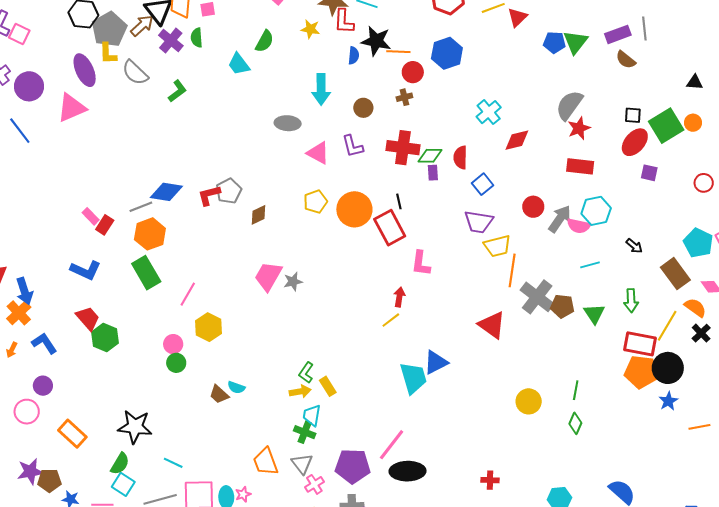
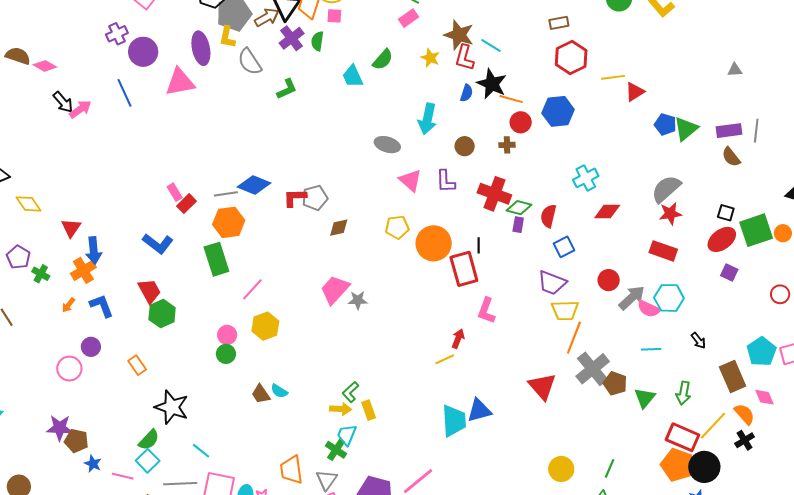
orange rectangle: (72, 434) -> (137, 365), moved, size x0.7

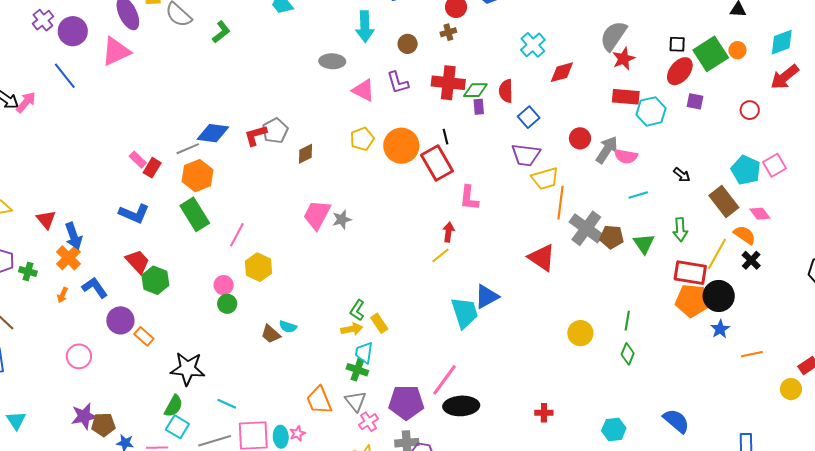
cyan hexagon: (669, 298) -> (651, 111), moved
purple circle: (91, 347) -> (120, 320), moved, size x1.4

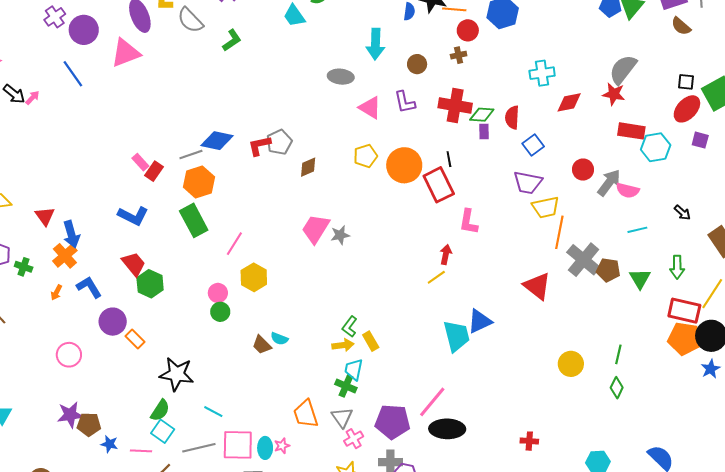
cyan cross: (533, 45) -> (542, 73), turned 30
red star: (624, 59) -> (614, 94), moved, turned 30
pink arrow: (26, 102) -> (32, 98), size x0.7

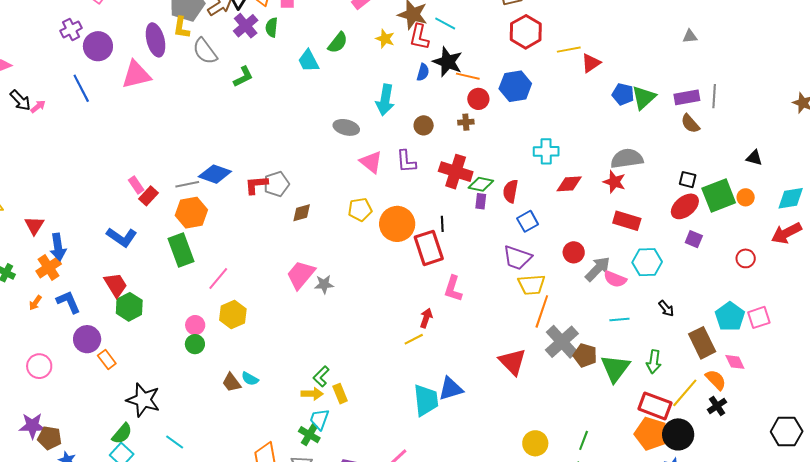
gray semicircle: (623, 69) -> (627, 159), turned 36
cyan hexagon: (656, 147) -> (647, 262), moved
green triangle: (640, 279) -> (615, 368), size x1.4

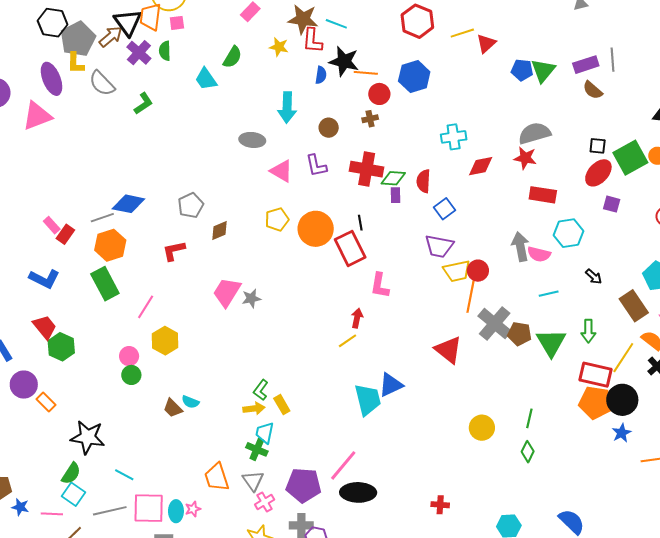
red L-shape: (256, 185) -> (174, 251), moved
red circle: (574, 252) -> (478, 271), moved
gray arrow: (598, 269) -> (520, 247), turned -48

